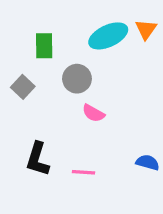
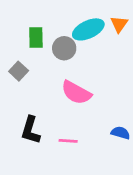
gray circle: (77, 79) -> (64, 48), moved
pink semicircle: (93, 113) -> (76, 93), size x1.6

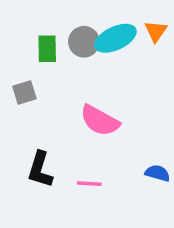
gray circle: (64, 48) -> (84, 42), moved
gray square: (19, 71) -> (24, 93), turned 30

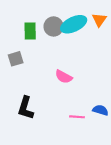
pink semicircle: (100, 121) -> (64, 77), size x0.7
pink line: (89, 184) -> (77, 117), moved

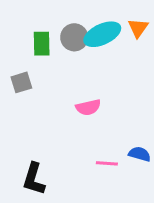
pink semicircle: (64, 77) -> (88, 107), turned -42
black L-shape: (26, 108) -> (34, 179), moved

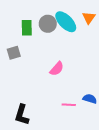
cyan ellipse: (102, 34) -> (66, 22), turned 70
pink semicircle: (88, 107) -> (57, 69), turned -35

